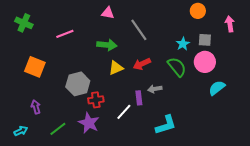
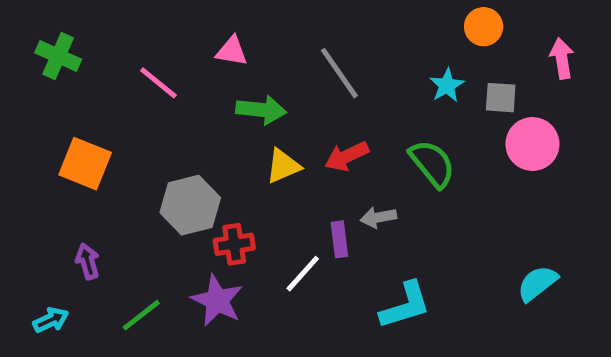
pink triangle: (108, 13) -> (232, 51), moved
pink line: (65, 34) -> (158, 83), turned 60
cyan star: (183, 44) -> (447, 85), moved
pink circle: (205, 62) -> (532, 144), moved
cyan semicircle: (217, 88) -> (537, 283), moved

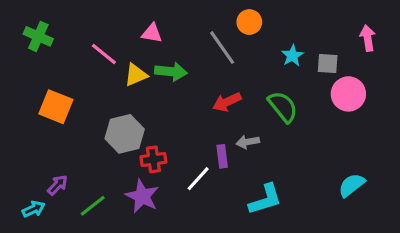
orange circle: (484, 27) -> (249, 22), moved
yellow triangle: (283, 166) -> (136, 75), moved
purple arrow: (88, 261) -> (57, 185), moved, turned 60

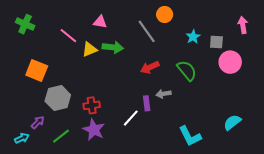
gray hexagon: (125, 134) -> (58, 98), moved
red cross: (153, 159) -> (92, 105), moved
cyan L-shape: (265, 199) -> (190, 136), moved, turned 80

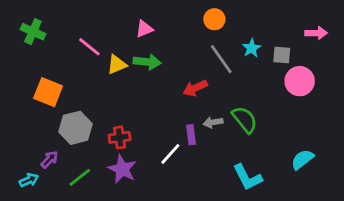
pink triangle: (100, 22) -> (144, 29), moved, turned -32
pink arrow: (243, 25) -> (316, 33), turned 98
gray line: (147, 31) -> (221, 59), moved
green semicircle: (187, 71) -> (245, 120), moved

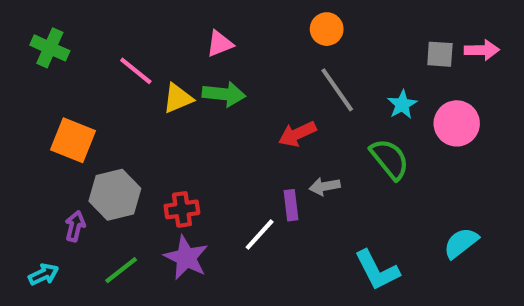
cyan star: (252, 48) -> (402, 105), moved
gray square: (282, 55) -> (440, 54), moved
green semicircle: (245, 120) -> (390, 159), moved
purple arrow: (49, 159) -> (75, 226), moved, turned -30

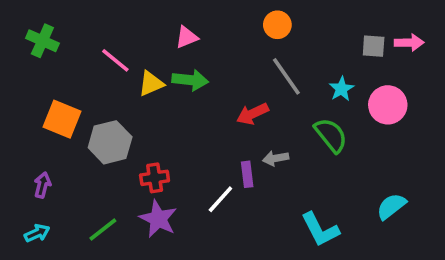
gray hexagon: (115, 195) -> (110, 142), moved
purple arrow: (75, 226) -> (42, 185), moved

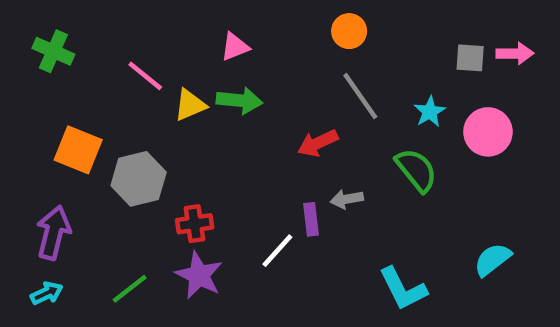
purple arrow: (42, 185) -> (53, 233), size x1.6

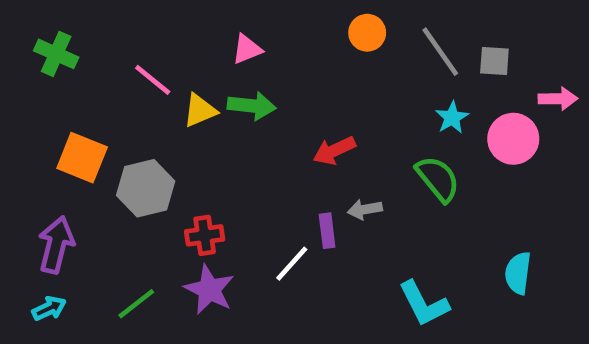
pink arrow: (515, 53) -> (558, 99), moved
gray line: (360, 96) -> (440, 52), moved
cyan semicircle: (492, 260) -> (518, 273), turned -45

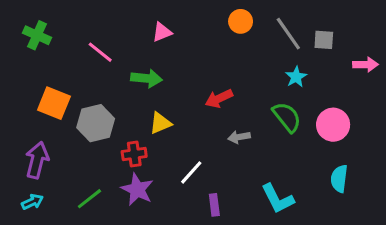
green arrow: (252, 106) -> (146, 78), moved
yellow triangle: (200, 110) -> (160, 123), moved
pink circle: (513, 139) -> (333, 125), moved
purple rectangle: (327, 231) -> (214, 205), moved

